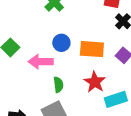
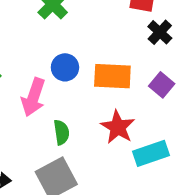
pink arrow: (41, 62) -> (33, 97), turned -70

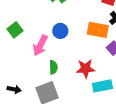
orange rectangle: (112, 76) -> (98, 30), moved
red star: (118, 127) -> (86, 69), turned 30

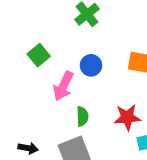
green square: (15, 30) -> (39, 55), moved

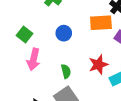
pink arrow: (63, 86) -> (34, 59), moved

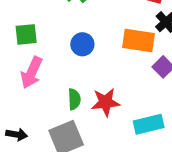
green square: (25, 34) -> (26, 34), turned 35
red star: (98, 65) -> (106, 102), moved

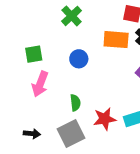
orange rectangle: (138, 41) -> (116, 40), moved
red star: (106, 102) -> (105, 119), moved

